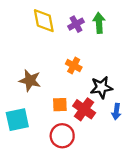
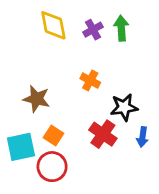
orange square: (60, 105) -> (53, 136), moved, turned 35
red circle: (62, 136) -> (52, 167), moved

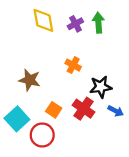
orange square: (53, 136) -> (54, 110), moved
blue arrow: (142, 137) -> (116, 111), turned -70
cyan square: (21, 147) -> (17, 119), turned -30

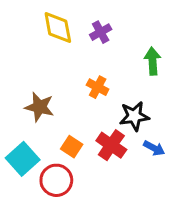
green arrow: (98, 23) -> (153, 61), moved

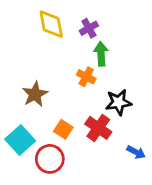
green arrow: (153, 61) -> (101, 54), moved
brown star: (39, 107) -> (35, 94), turned 30
blue arrow: (154, 148) -> (136, 152), moved

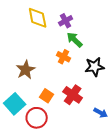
green arrow: (101, 54) -> (75, 40), turned -42
black star: (119, 102) -> (95, 67), moved

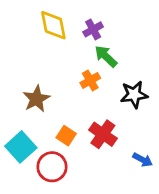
orange cross: (64, 57) -> (90, 80), turned 32

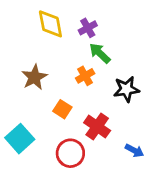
brown star: (36, 99) -> (34, 77), moved
orange square: (66, 136) -> (62, 109), moved
red circle: (52, 167) -> (70, 153), moved

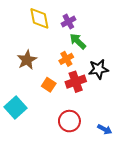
red cross: (97, 127) -> (76, 82), moved, turned 36
blue arrow: (134, 151) -> (105, 129), moved
red circle: (70, 153) -> (69, 121), moved

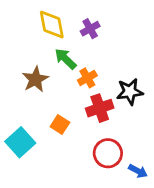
green arrow: (78, 41) -> (65, 59), moved
orange square: (49, 85) -> (60, 124), moved
red circle: (69, 121) -> (108, 153), moved

